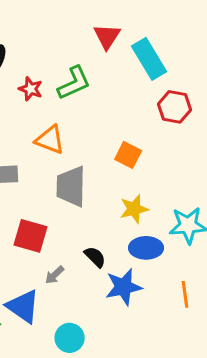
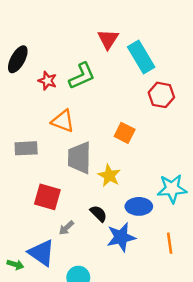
yellow star: (134, 209) -> (109, 176), moved, turned -30

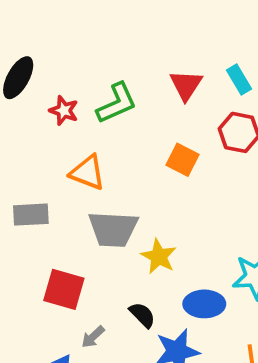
red triangle: (108, 39) -> (186, 85), moved
cyan rectangle: (141, 57) -> (239, 79), moved, size x0.6
orange square: (125, 133) -> (182, 160), moved
gray trapezoid: (79, 158) -> (113, 229), turned -88

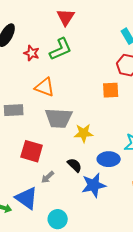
red triangle: (186, 85) -> (66, 17), moved
orange square: (182, 160) -> (111, 90), moved, turned -30
yellow star: (159, 257) -> (84, 133), turned -30

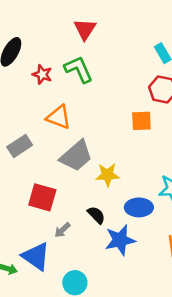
green L-shape: (61, 49) -> (79, 69), turned -90
gray rectangle: (14, 110) -> (20, 146), turned -30
gray trapezoid: (59, 118) -> (76, 156), turned -44

